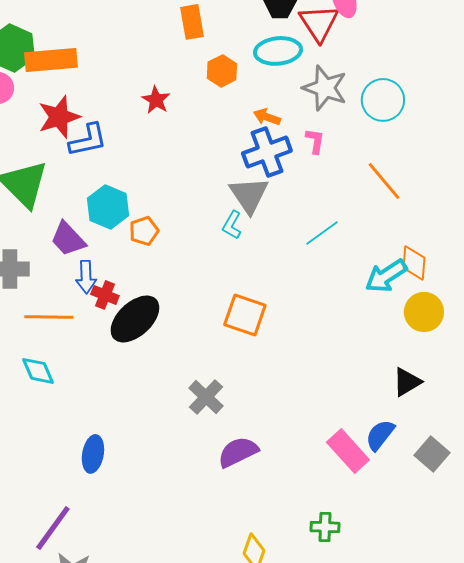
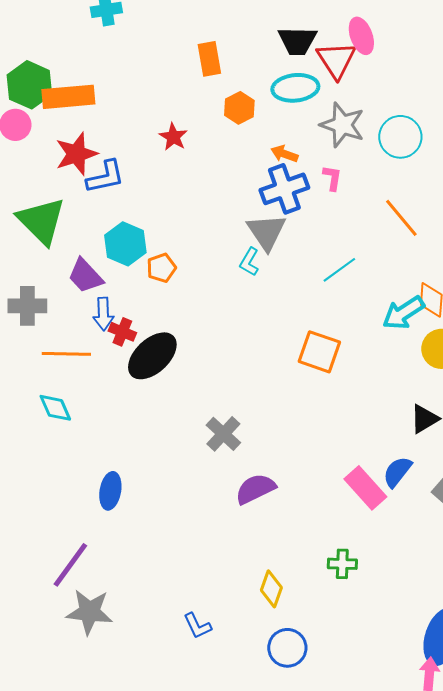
orange square: (245, 315) -> (319, 352), moved

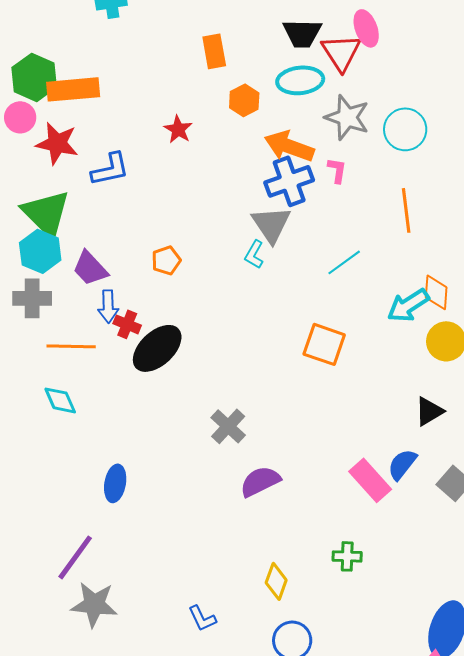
red star: (76, 154) -> (57, 143), moved, turned 30
orange arrow: (284, 154) -> (289, 146), size x1.8
orange line: (401, 218) -> (406, 210), turned 33
cyan hexagon: (125, 244) -> (40, 251), moved

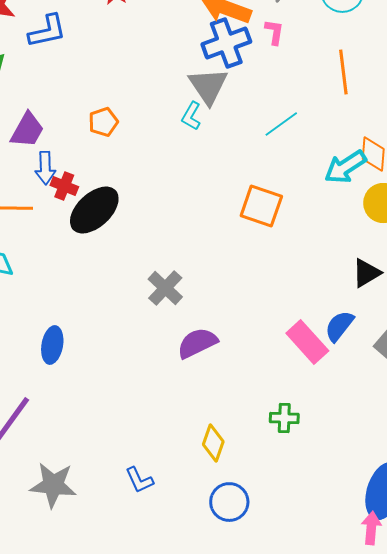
purple trapezoid: (90, 268) -> (27, 130), turned -108
gray star: (94, 604) -> (53, 485), moved

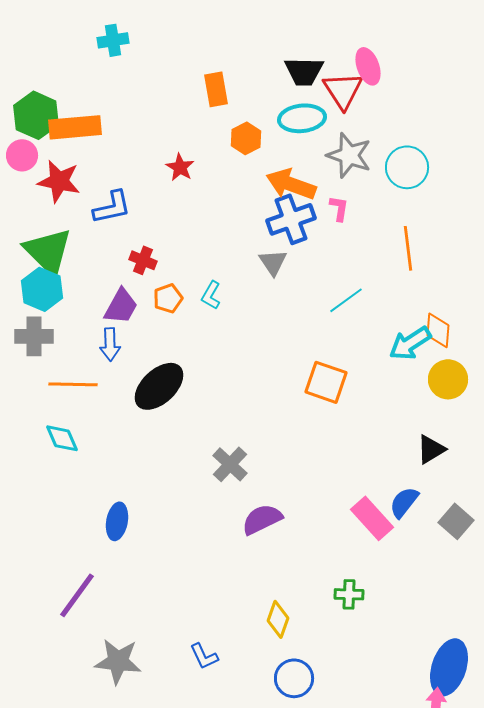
gray triangle: (208, 86) -> (273, 262), size x0.7
cyan L-shape: (191, 116) -> (211, 295), moved
purple trapezoid: (27, 130) -> (121, 306), moved
red cross: (64, 186) -> (143, 260), moved

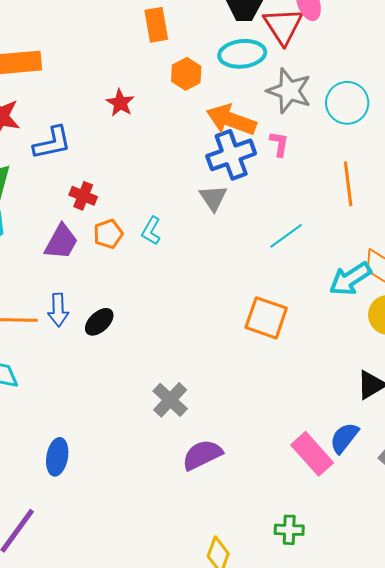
blue arrow: (110, 344) -> (58, 310), moved
black ellipse: (159, 386) -> (99, 322), size x0.6

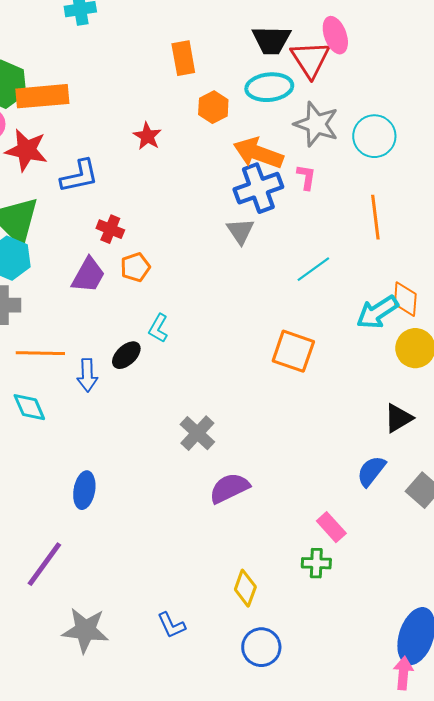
cyan L-shape: (151, 231) -> (158, 328), moved
blue arrow: (58, 310) -> (87, 375), moved
pink rectangle: (312, 454) -> (331, 527), moved, size x0.7

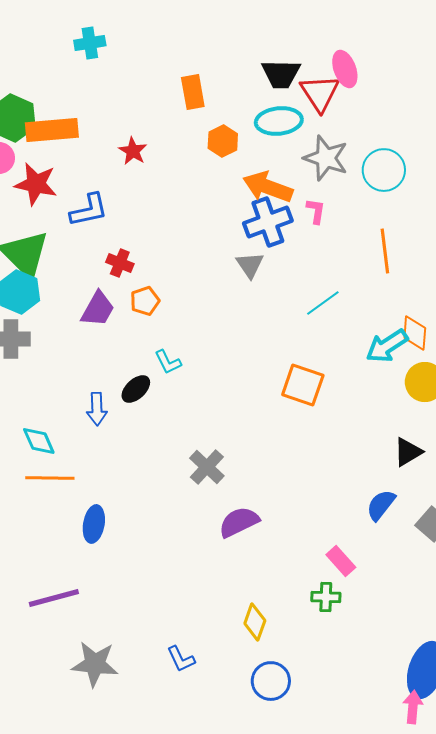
red star: (147, 136) -> (133, 151), moved
cyan L-shape: (158, 328) -> (168, 362), turned -56
orange line: (40, 353) -> (50, 478), moved
purple line: (44, 564) -> (54, 598), turned 39

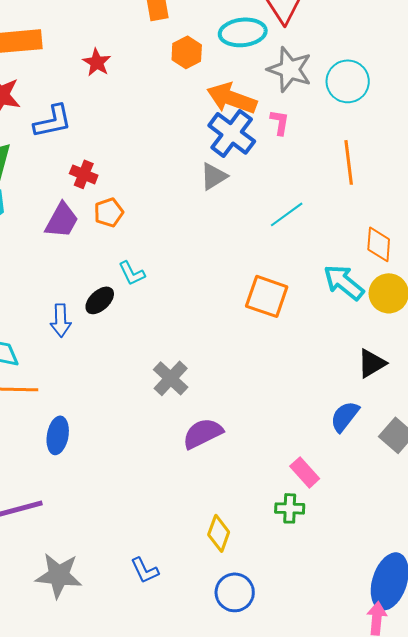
blue cross: (268, 222) -> (232, 133), turned -33
gray triangle: (250, 265) -> (214, 176), turned 32
cyan arrow: (387, 346) -> (344, 282), moved, turned 72

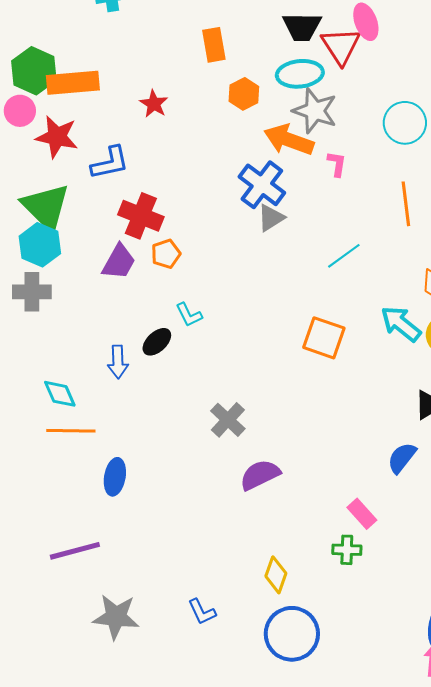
gray star: (290, 69) -> (315, 111), moved
blue cross: (232, 133) -> (262, 185), moved
red cross: (84, 174) -> (141, 216), size x1.6
blue circle: (235, 592) -> (292, 634), size x1.4

